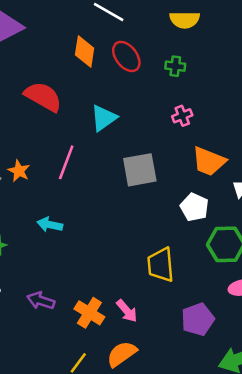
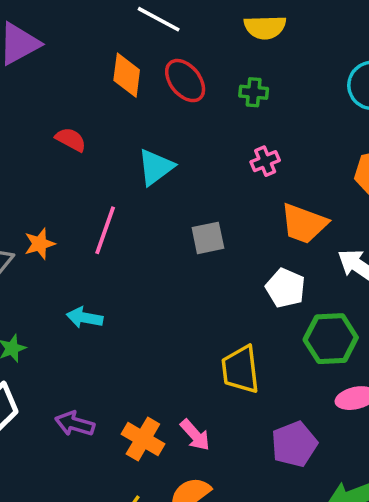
red semicircle: (43, 97) -> (71, 140), size x0.6
gray square: (140, 170) -> (208, 238), size x0.7
orange star: (19, 171) -> (40, 244), turned 30

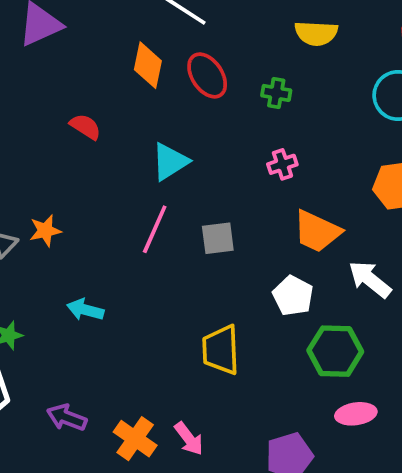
yellow semicircle: (265, 27) -> (316, 33), moved
pink line: (105, 230) -> (155, 229), moved
yellow trapezoid: (240, 370) -> (221, 350), moved

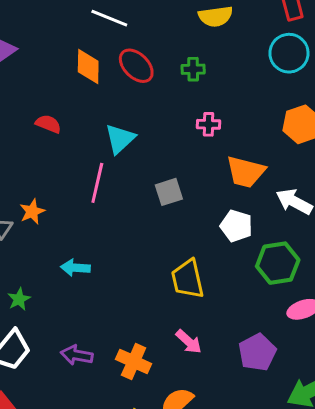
pink cross: (282, 164) -> (209, 124), turned 30
pink line: (155, 229) -> (97, 183), moved
pink arrow: (189, 439) -> (189, 342), moved

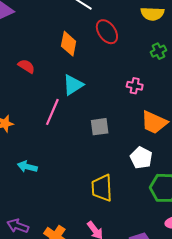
orange diamond: (88, 66) -> (69, 44), moved
red ellipse: (136, 66) -> (107, 32), moved
green cross: (193, 69) -> (158, 51), moved, turned -35

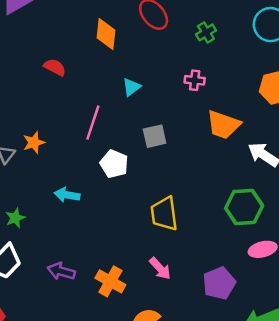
green cross: (158, 51) -> (206, 32), moved
cyan triangle: (73, 85) -> (131, 87), moved, size x0.7
white pentagon: (141, 158) -> (114, 164), moved

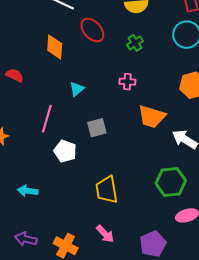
cyan arrow: (67, 195) -> (28, 191), moved

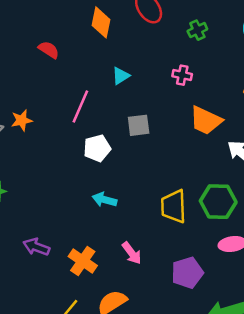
white pentagon: (65, 151) -> (97, 148), turned 30
yellow trapezoid: (107, 190) -> (174, 206), moved
cyan arrow: (28, 191) -> (105, 200), moved

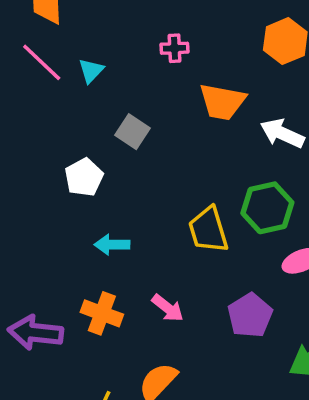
pink line: (80, 107) -> (42, 62), moved, turned -56
gray square: (139, 125) -> (133, 132), turned -35
purple arrow: (36, 247) -> (36, 333), size x1.4
orange cross: (83, 261) -> (102, 313), moved

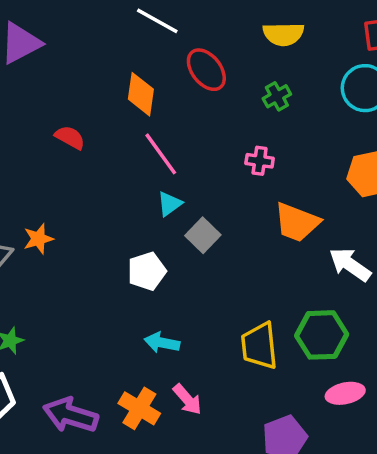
pink line: (42, 62) -> (161, 154), moved
cyan triangle: (91, 71) -> (170, 204), moved
pink arrow: (168, 308) -> (187, 399), moved

